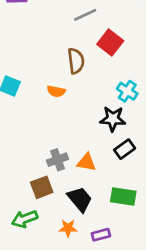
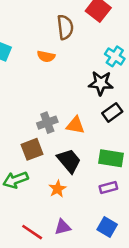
orange star: (68, 228) -> (58, 189), turned -30
purple rectangle: (101, 235) -> (108, 188), moved

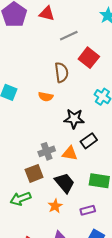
black star: (101, 83) -> (74, 119), moved
black rectangle: (112, 112) -> (89, 141), moved
purple rectangle: (108, 188) -> (88, 210), moved

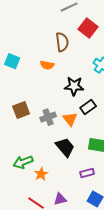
orange triangle: (70, 153) -> (70, 119), turned 42
brown square: (34, 173) -> (21, 110), moved
orange star: (55, 206) -> (41, 174), moved

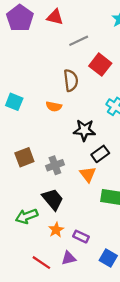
orange triangle: (70, 119) -> (88, 174), moved
black trapezoid: (65, 147) -> (53, 199), moved
purple rectangle: (87, 173) -> (81, 237), moved, turned 40
orange star: (41, 174) -> (56, 230), moved

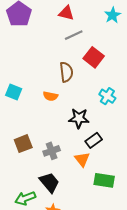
red triangle: (55, 17) -> (66, 13), moved

